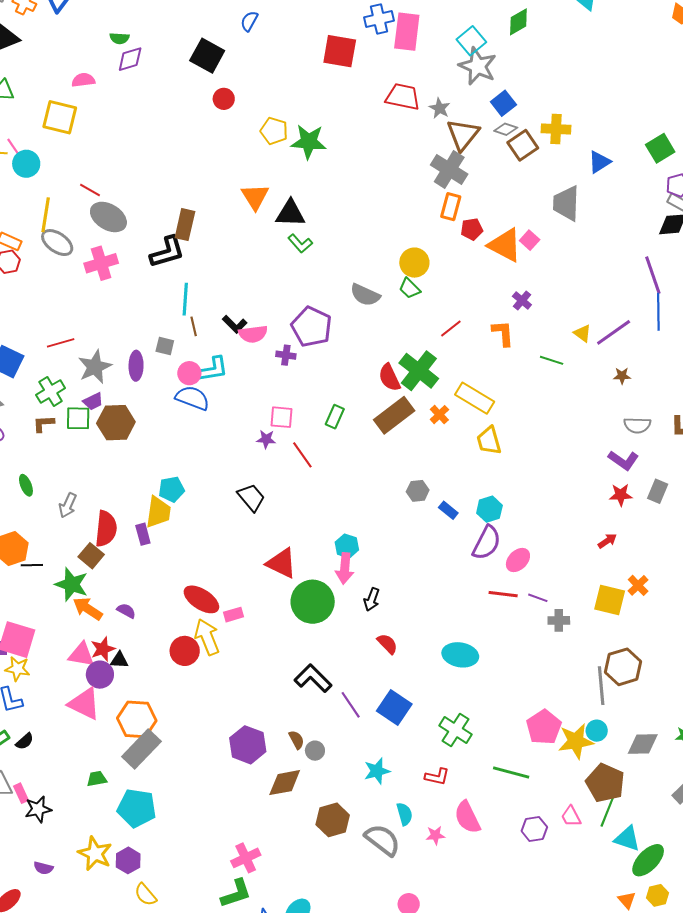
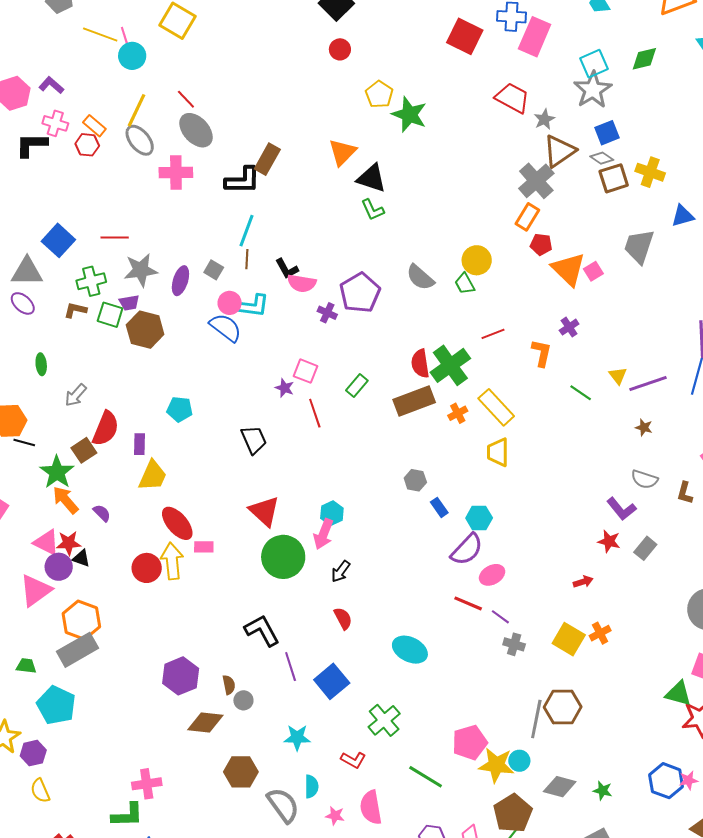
yellow trapezoid: (158, 512) -> (153, 476), moved
pink triangle: (84, 704) -> (36, 590), turned 42

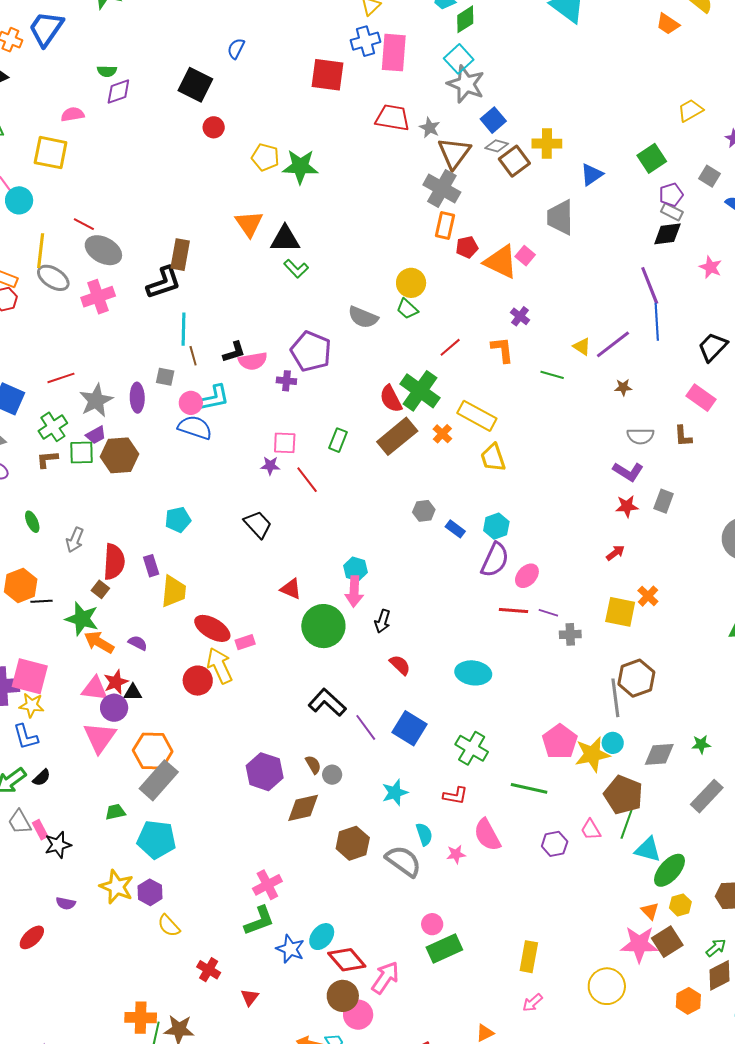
green diamond: (644, 59) -> (465, 19), moved
black L-shape: (287, 269) -> (234, 352), turned -60
brown square: (84, 450) -> (100, 589), size x0.7
red triangle: (264, 511) -> (291, 589), size x0.7

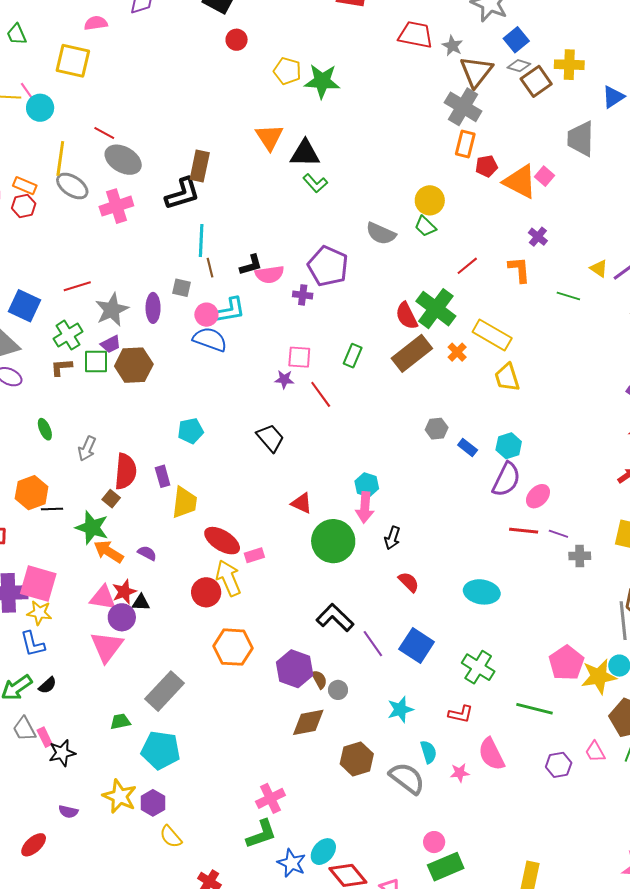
orange hexagon: (153, 751) -> (233, 647), moved
purple hexagon: (265, 772) -> (295, 669), moved

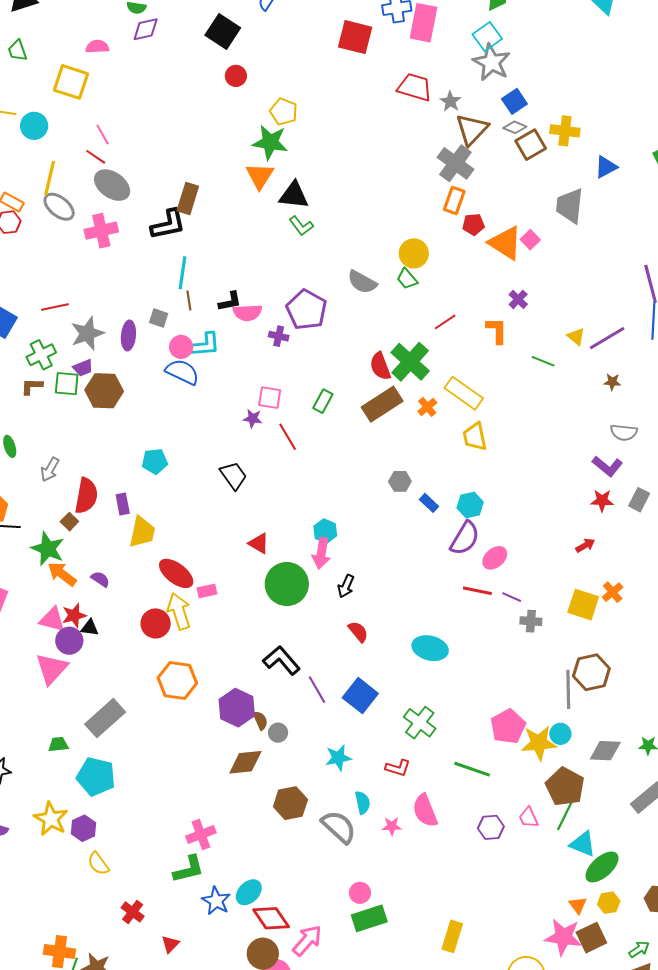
green star: (322, 81) -> (270, 142), moved
pink line: (28, 92) -> (103, 134), moved

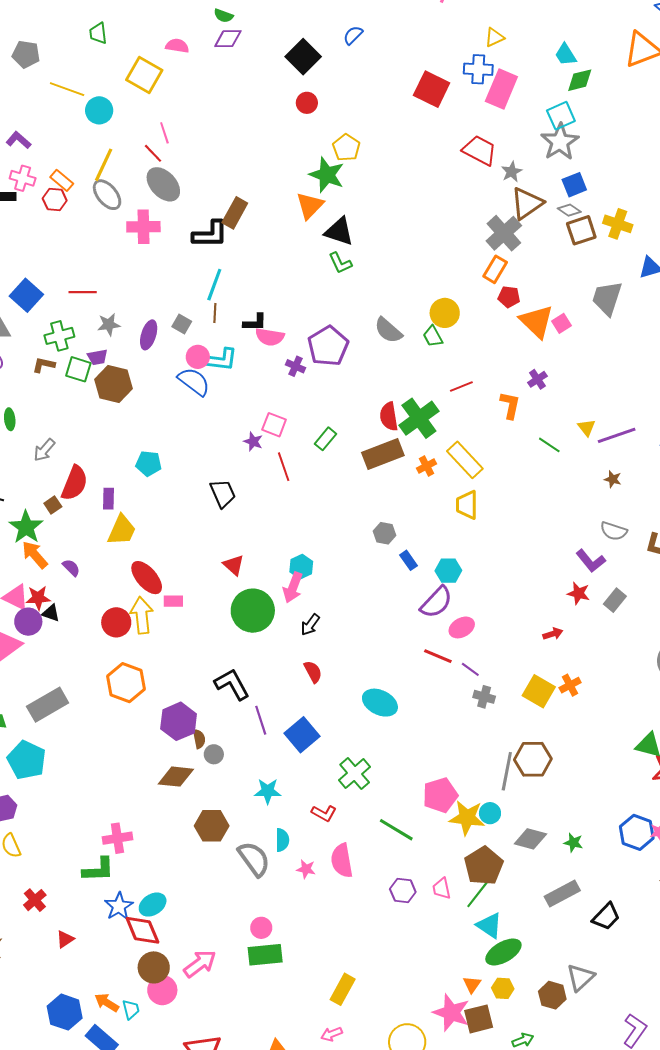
gray star: (87, 333) -> (109, 325), size x0.7
red diamond: (271, 918) -> (142, 930), moved

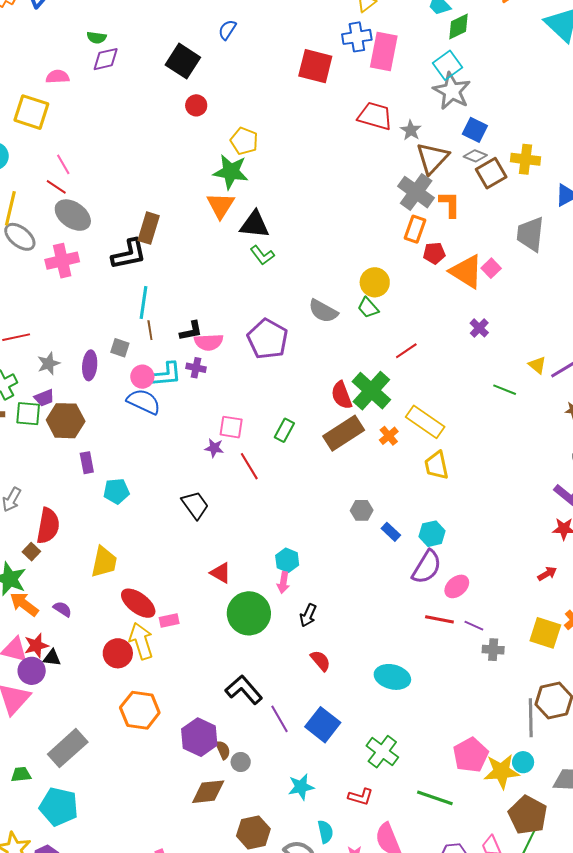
blue square: (574, 185) -> (475, 130), turned -30
purple cross: (296, 366) -> (196, 368), moved
orange L-shape: (510, 405) -> (450, 204), moved
purple rectangle: (109, 499) -> (87, 463), moved
pink arrow: (293, 588) -> (283, 583), size x0.7

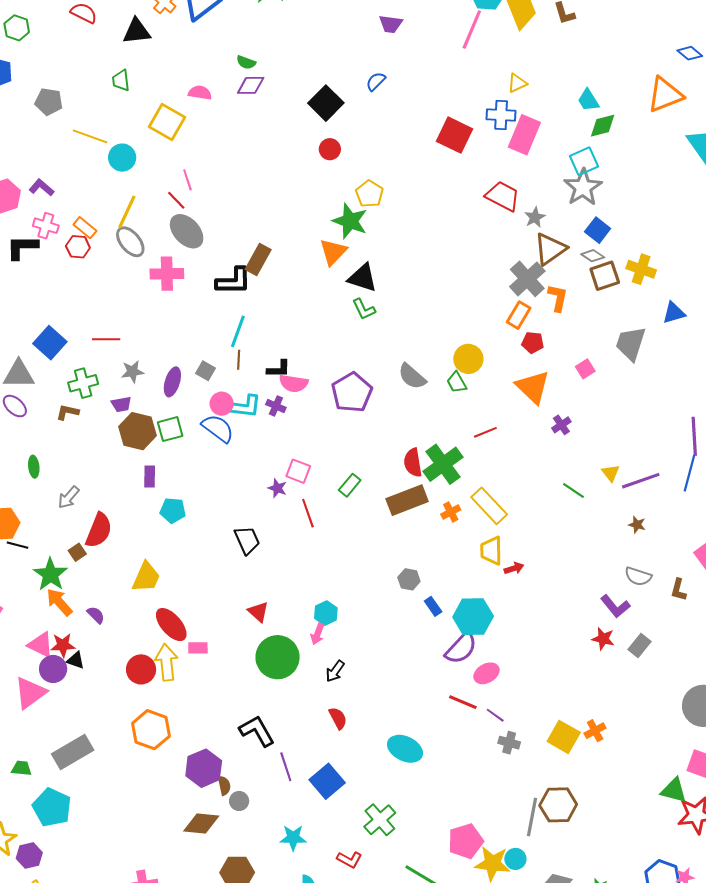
orange triangle: (466, 272) -> (533, 387), moved
green square: (28, 414) -> (170, 429), moved, turned -32
cyan hexagon: (432, 534) -> (473, 617), size x1.5
red arrow: (547, 574) -> (514, 568), moved

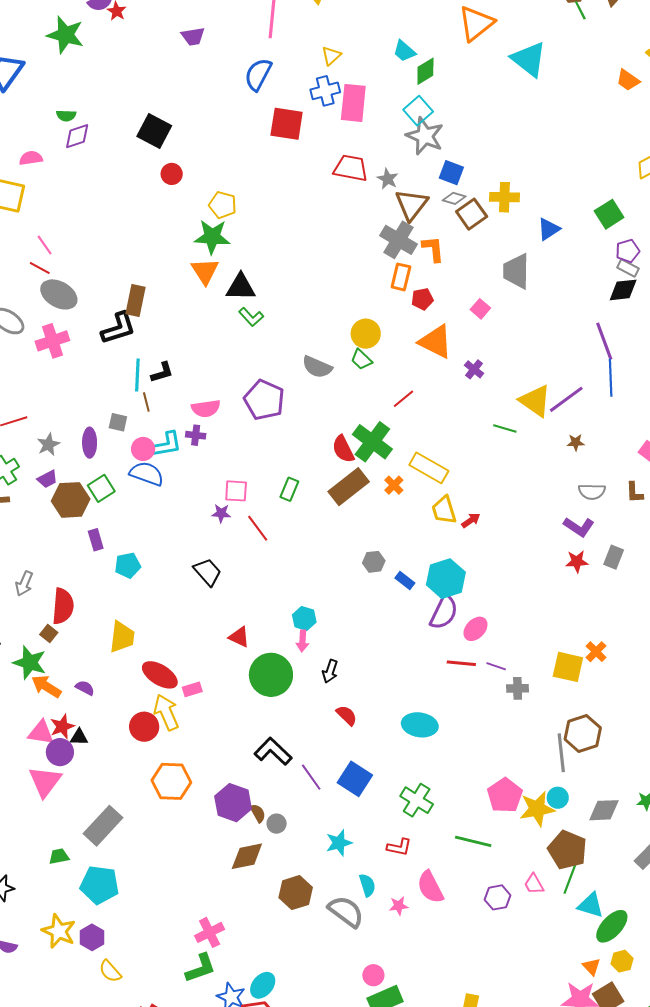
blue semicircle: (376, 81) -> (258, 74), moved, size x1.6
black L-shape: (279, 369) -> (162, 372), moved
yellow triangle: (611, 473) -> (535, 401), size x1.8

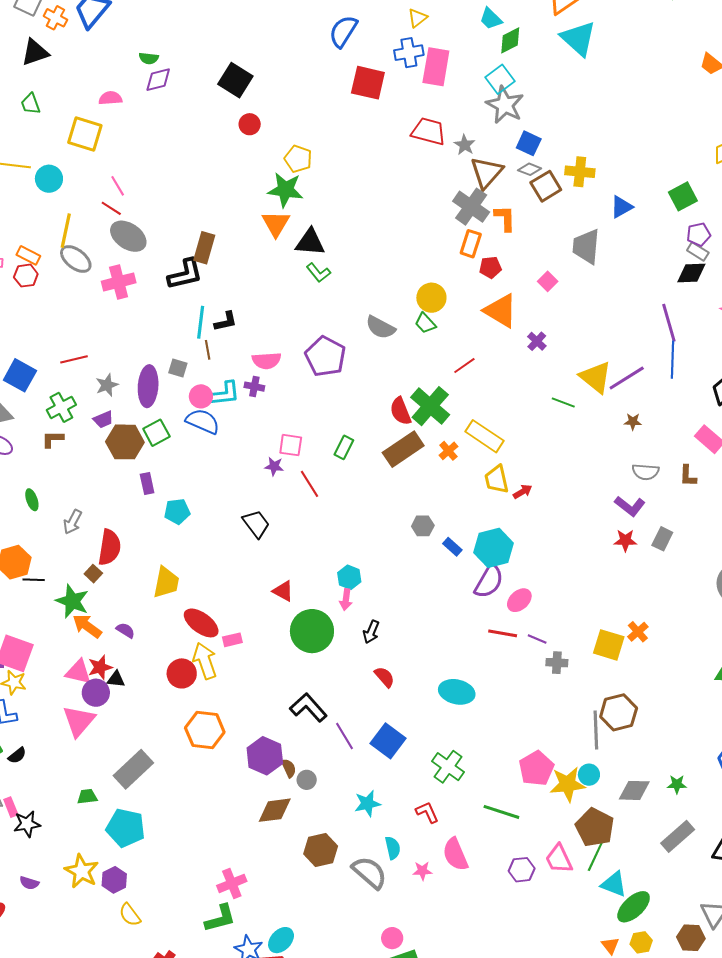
cyan triangle: (529, 59) -> (578, 39), moved
purple ellipse: (90, 443) -> (148, 386), size x1.4
red L-shape: (399, 847) -> (427, 812), turned -130
pink trapezoid: (534, 884) -> (559, 859), size x1.4

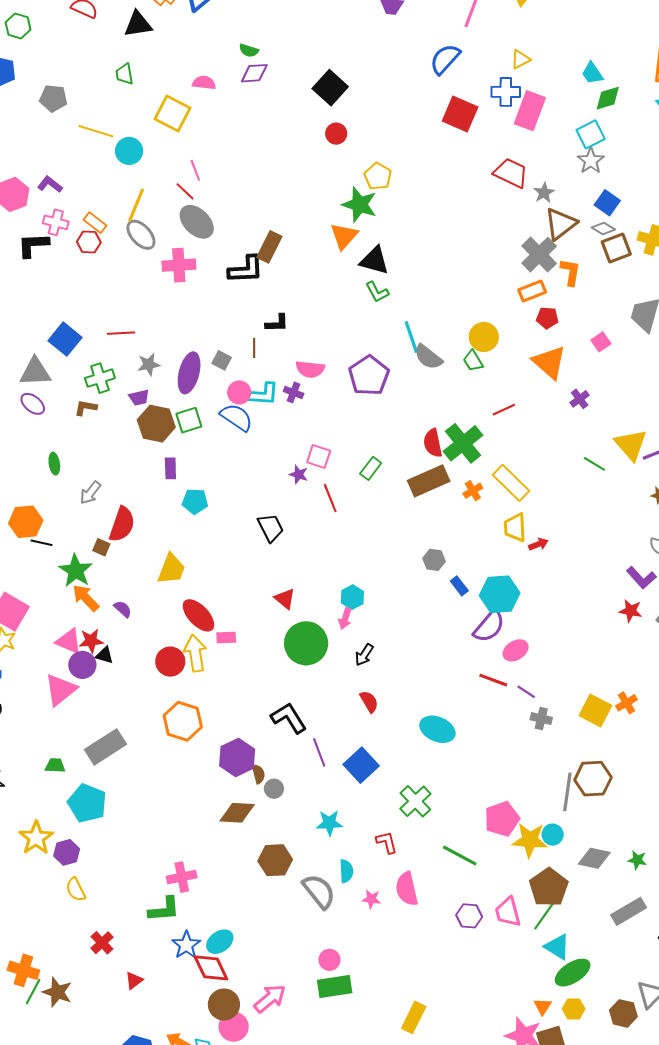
gray star: (505, 105) -> (591, 161), size x0.7
orange rectangle: (471, 244) -> (532, 291), turned 40
cyan line: (201, 322) -> (411, 337), moved, turned -36
brown square: (93, 574) -> (101, 547), turned -30

